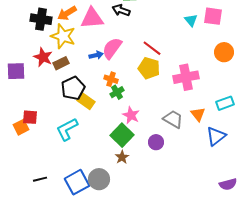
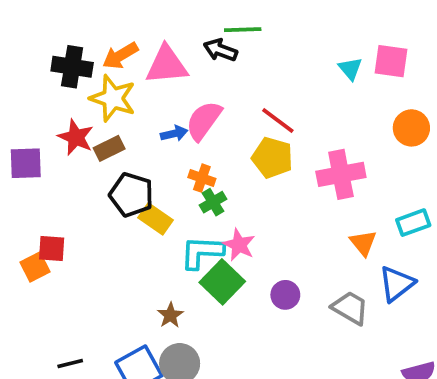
black pentagon: (73, 88) -> (131, 195), turned -30
gray trapezoid: (173, 119) -> (350, 308), moved
cyan L-shape: (67, 129) -> (202, 252), moved, turned 30
brown star: (122, 157) -> (170, 315), moved

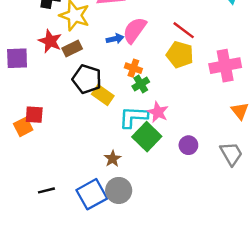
gray trapezoid: (350, 308) -> (231, 154), turned 30

